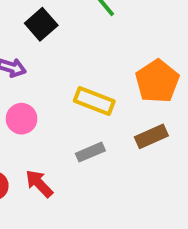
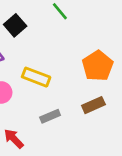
yellow rectangle: (94, 101) -> (36, 77), moved

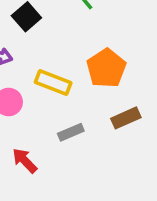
orange pentagon: (98, 66) -> (106, 68), moved

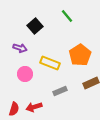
red arrow: (25, 161) -> (34, 107), turned -63

